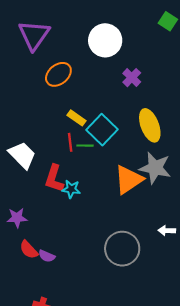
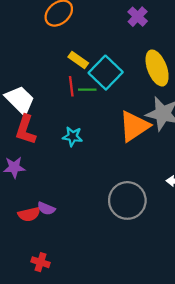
red L-shape: (54, 178) -> (26, 130), moved
red semicircle: (29, 250) -> (29, 214), moved, turned -60

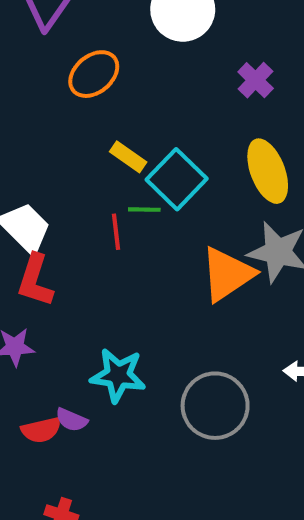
purple cross: (138, 17) -> (256, 80), moved
red line: (71, 86) -> (116, 232), moved
cyan star: (72, 137) -> (118, 375), moved, size x1.5

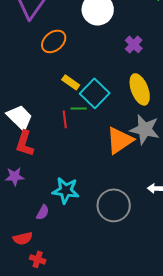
purple semicircle: (72, 420) -> (43, 212), turned -84
red semicircle: (41, 430) -> (23, 238), moved

